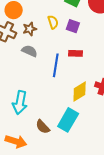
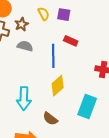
red rectangle: (75, 53) -> (71, 41), turned 32
yellow diamond: (80, 92) -> (58, 86), moved
cyan rectangle: (68, 120) -> (87, 106), moved

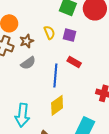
gray semicircle: (25, 46) -> (28, 63), turned 126

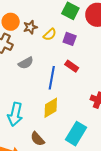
yellow semicircle: (49, 33) -> (50, 35), turned 64
brown star: (27, 41) -> (30, 27), moved

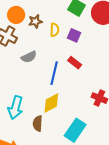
yellow semicircle: (50, 35) -> (55, 30), turned -48
brown semicircle: (37, 139) -> (38, 123), moved, turned 42

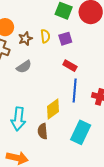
brown star: (35, 21) -> (25, 39), moved
purple square: (74, 35) -> (65, 39), turned -32
blue line: (54, 73) -> (75, 90), moved

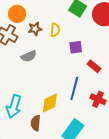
purple square: (65, 39) -> (76, 47), moved
red rectangle: (70, 66) -> (94, 66), moved

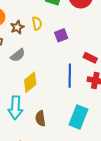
red rectangle: (94, 66) -> (90, 58), moved
yellow diamond: (50, 103) -> (30, 82), moved

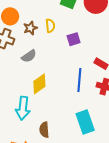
cyan rectangle: (78, 117) -> (85, 122), turned -45
brown semicircle: (40, 118) -> (44, 130), moved

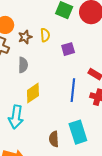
gray semicircle: (29, 56) -> (23, 65), turned -56
brown semicircle: (44, 130) -> (54, 139), moved

